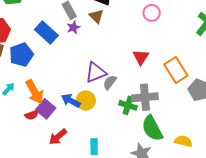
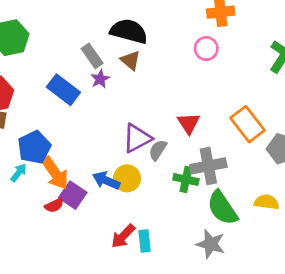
blue pentagon: (21, 55) -> (34, 147), moved
red triangle: (141, 57) -> (189, 123), moved
red arrow: (58, 137) -> (123, 236), moved
yellow semicircle: (183, 141) -> (267, 202), moved

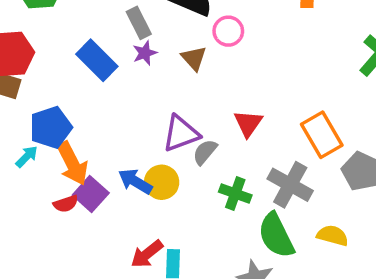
pink circle: (206, 49) -> (228, 31), moved
brown triangle: (130, 60) -> (194, 58), moved
gray cross: (208, 166) -> (290, 185), moved, turned 32

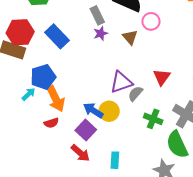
blue rectangle: (97, 60) -> (57, 36), moved
purple square: (91, 194) -> (86, 130), moved
red arrow: (147, 254) -> (80, 153), moved, turned -102

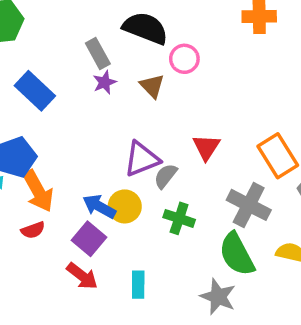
green cross: (153, 119) -> (179, 218), moved

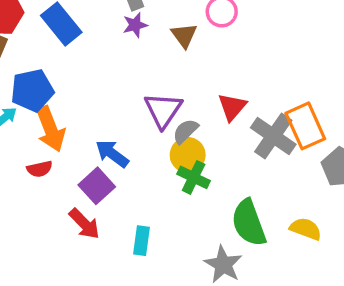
purple triangle: (142, 159) -> (163, 110), turned -42
gray cross: (249, 205) -> (273, 136), moved
yellow circle: (125, 206) -> (188, 155), moved

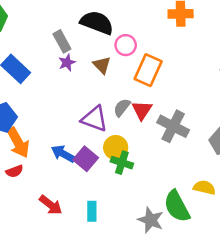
purple triangle: (163, 110) -> (94, 119), turned -36
orange rectangle: (305, 126) -> (148, 70), moved, turned 56
gray semicircle: (185, 131) -> (122, 108), moved
purple square: (97, 186) -> (86, 159), moved
green semicircle: (249, 223) -> (177, 206), moved

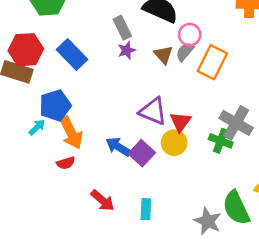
gray semicircle: (122, 108) -> (185, 52), moved
red triangle: (142, 110) -> (180, 122), moved
green cross: (122, 163) -> (221, 141), moved

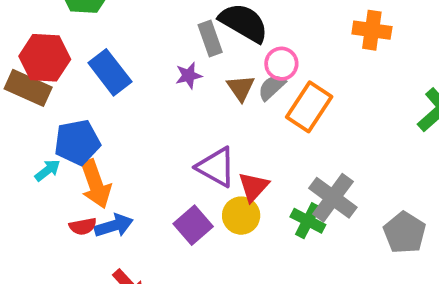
gray rectangle: (122, 28) -> (210, 38), moved
blue arrow: (118, 147) -> (114, 226), moved, turned 125

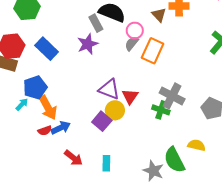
purple star: (189, 76) -> (88, 44), size x1.5
brown triangle: (241, 88) -> (159, 15), moved
yellow circle: (241, 216) -> (115, 110), moved

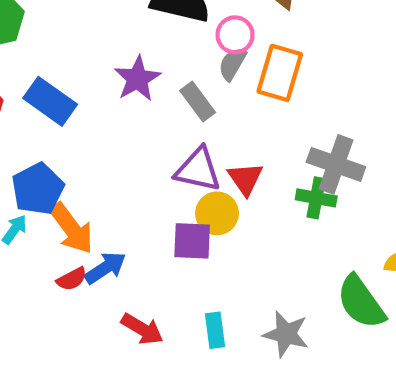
gray rectangle: (96, 23) -> (198, 101), moved
purple square: (102, 121) -> (192, 241), turned -30
gray star: (153, 171) -> (286, 334), moved

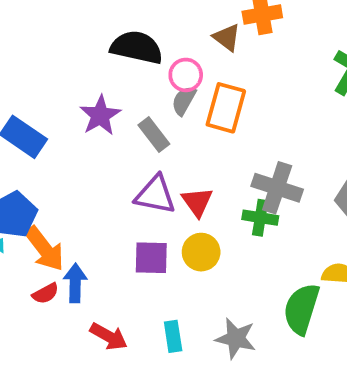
yellow circle: (217, 213) -> (201, 252), moved
blue arrow: (105, 268) -> (75, 283), turned -54
green semicircle: (361, 302) -> (301, 309), turned 54

